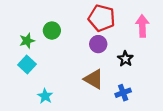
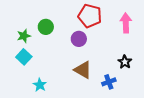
purple circle: (98, 44) -> (79, 39), moved
black star: (125, 59) -> (125, 62), moved

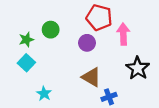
pink arrow: (126, 23) -> (123, 34), moved
black star: (125, 62) -> (138, 68), size x1.5
blue cross: (109, 82) -> (109, 97), moved

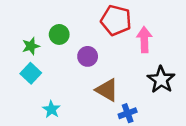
purple circle: (87, 43) -> (88, 56), moved

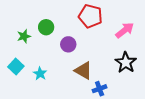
pink arrow: (144, 40) -> (125, 30), moved, turned 54
cyan square: (31, 73) -> (16, 67), moved
cyan star: (51, 109) -> (40, 74), moved

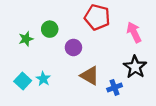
pink arrow: (125, 30) -> (134, 32), turned -78
cyan square: (16, 67) -> (23, 81), moved
blue cross: (100, 89) -> (115, 87), moved

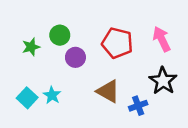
red pentagon: (97, 17) -> (117, 43), moved
purple circle: (73, 47) -> (75, 57), moved

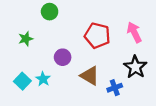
green circle: (60, 35) -> (50, 12), moved
purple circle: (75, 57) -> (63, 57), moved

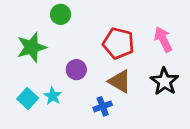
green star: (26, 39) -> (32, 47), size x1.6
brown triangle: (90, 76) -> (120, 81), moved
blue cross: (115, 88) -> (103, 106), moved

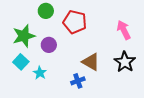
red pentagon: (118, 43) -> (75, 22), moved
purple circle: (76, 70) -> (49, 45), moved
cyan square: (28, 99) -> (21, 62), moved

